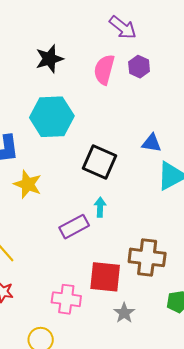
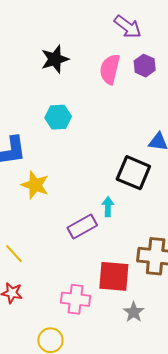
cyan hexagon: (52, 117) -> (58, 117), size x0.6
black square: (99, 162) -> (133, 173), moved

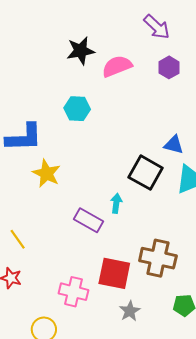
pink semicircle: (110, 69) -> (117, 66), moved, turned 48
purple rectangle: (82, 227) -> (89, 220), turned 52

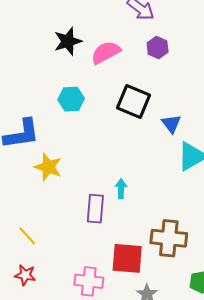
blue triangle: (174, 145) -> (171, 124), turned 45
black square: (146, 173) -> (133, 101), moved
purple rectangle: (89, 220) -> (95, 209), turned 72

